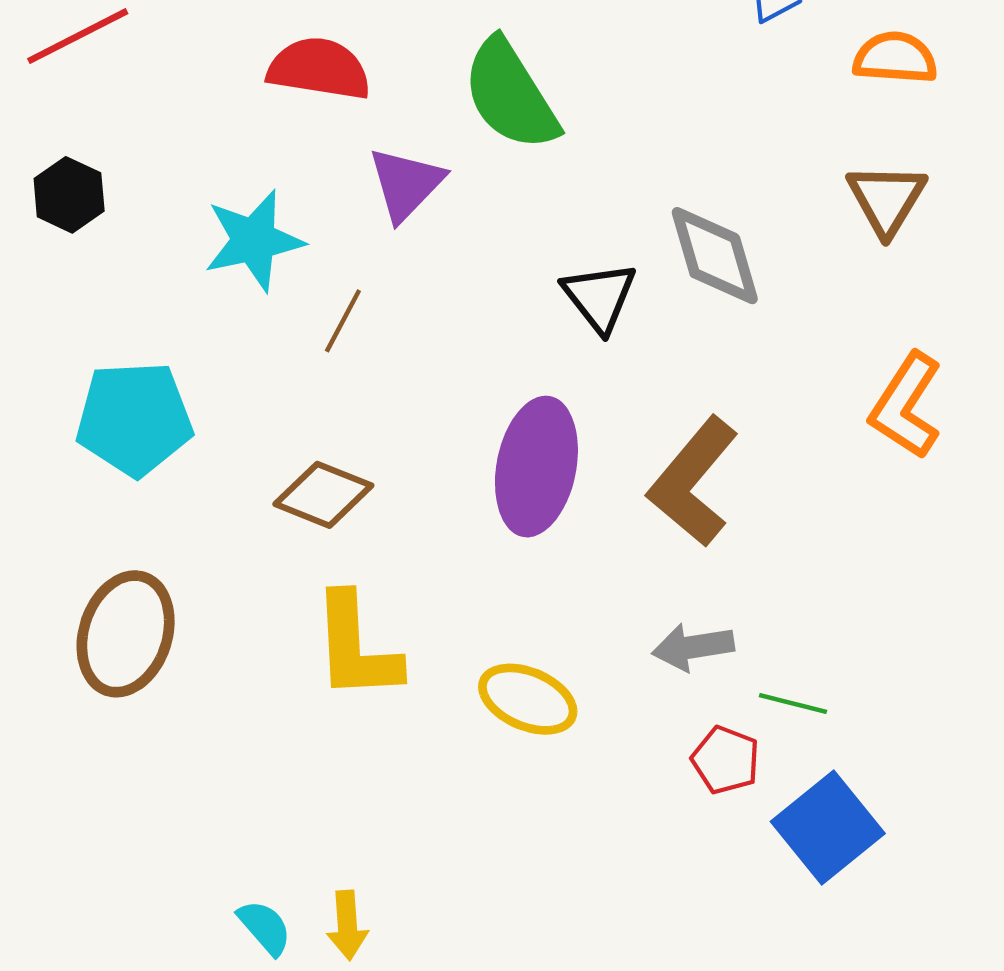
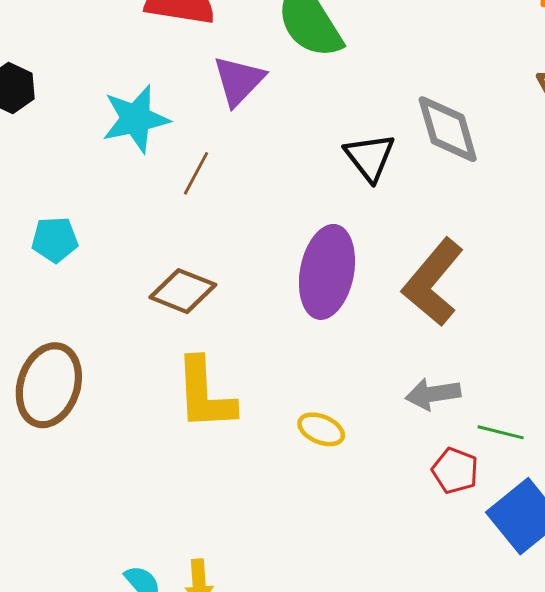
cyan pentagon: (134, 419) -> (55, 240), size x0.6
yellow ellipse: (528, 699) -> (321, 429), size x0.7

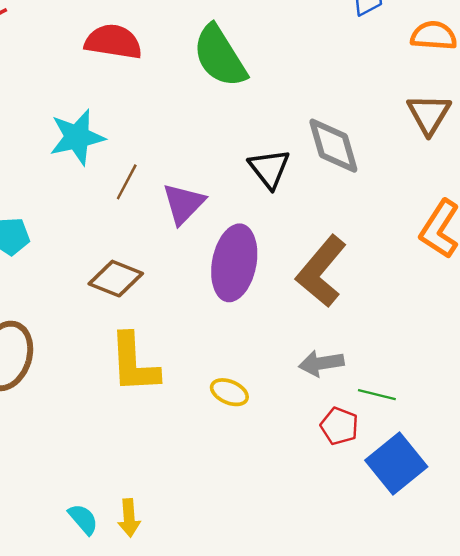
purple triangle: (239, 81) -> (183, 204), moved

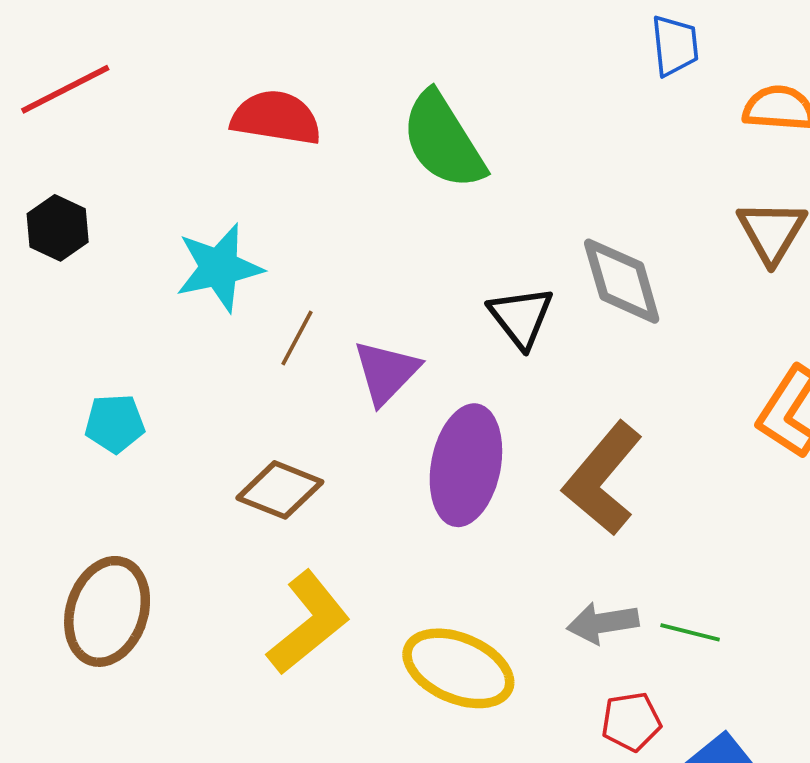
yellow L-shape: (134, 363) -> (308, 623), turned -126
yellow ellipse: (229, 392) -> (458, 668), size x1.8
green line: (377, 395) -> (690, 632), moved
red pentagon: (339, 426) -> (631, 722), turned -30

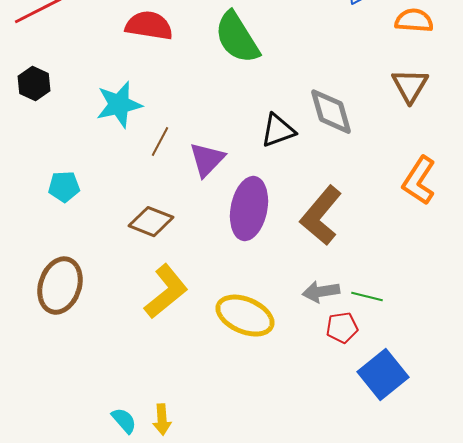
black triangle: (521, 317) -> (278, 131), turned 48
red pentagon: (631, 722) -> (342, 328), moved

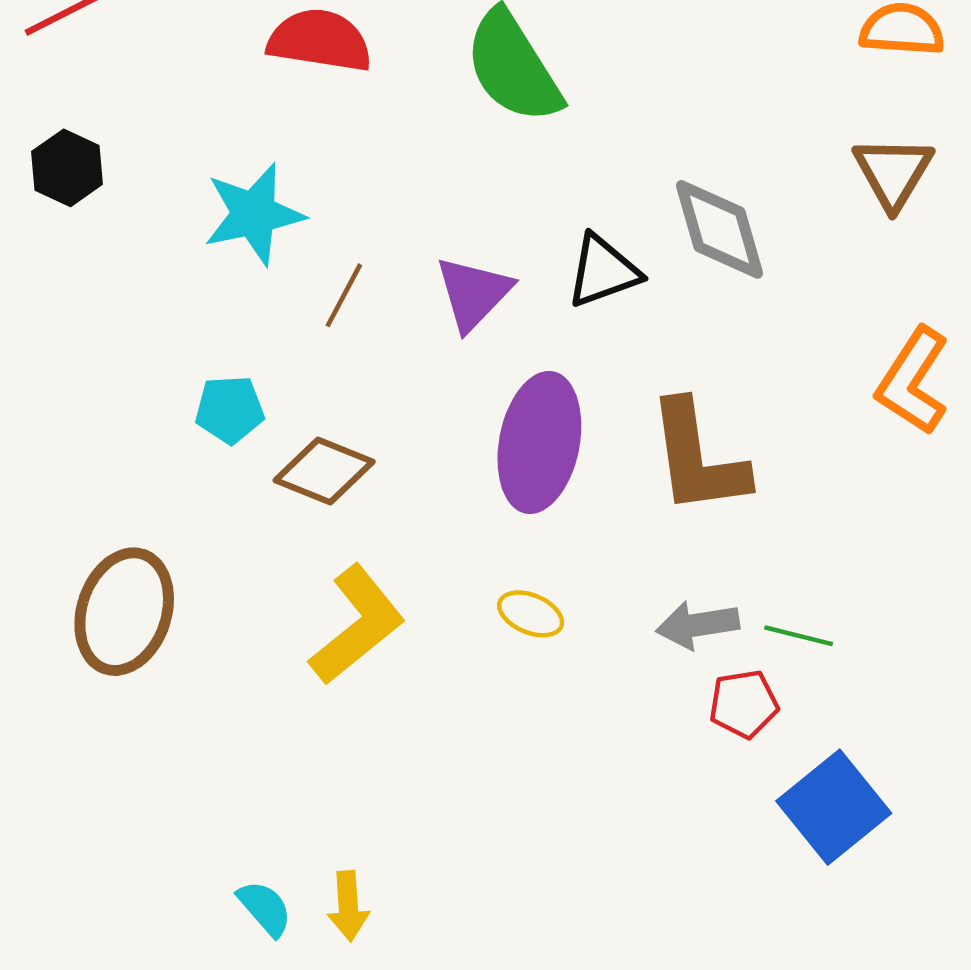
purple triangle: (207, 160) -> (473, 293), moved
cyan pentagon: (64, 187) -> (230, 410), moved
brown L-shape: (321, 216) -> (698, 458), turned -48
yellow ellipse: (245, 316) -> (531, 614), moved, size x0.5

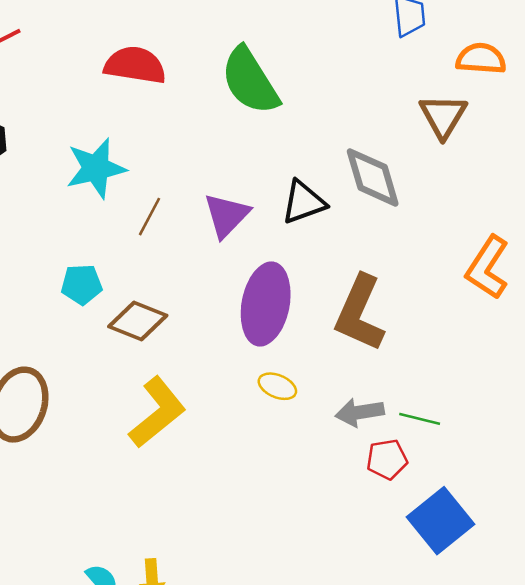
brown triangle: (893, 172) -> (443, 116), moved
brown L-shape: (698, 458) -> (360, 313), turned 32
yellow ellipse: (531, 614) -> (277, 386), moved

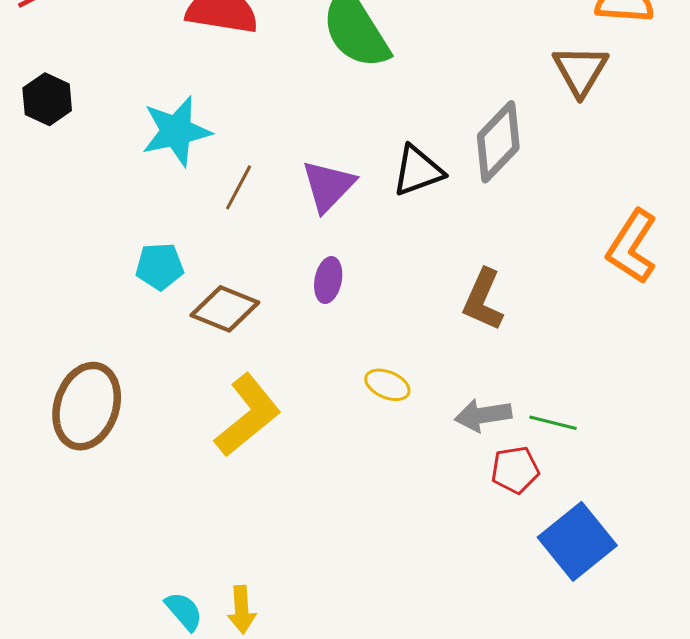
gray diamond: (373, 177) -> (498, 142), turned 60
purple ellipse: (266, 304) -> (328, 280), moved, size x0.5
brown L-shape: (360, 313) -> (483, 300), size x0.7

